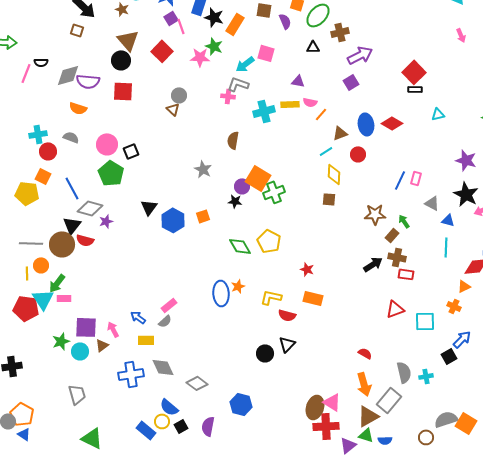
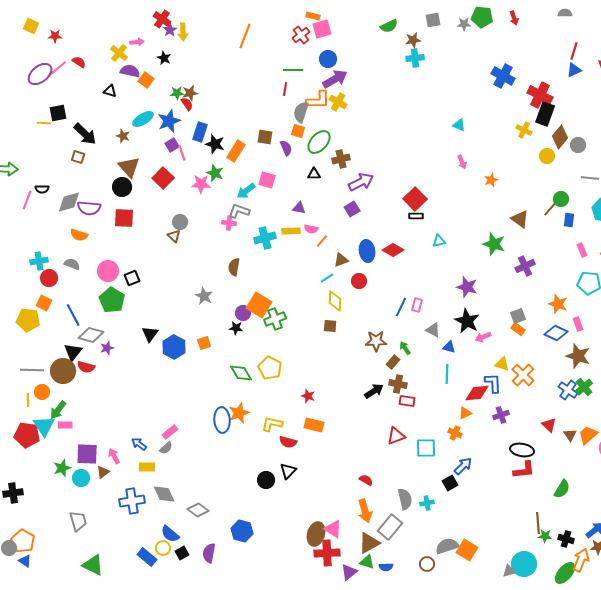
orange star: (238, 286) -> (239, 413), size x1.5

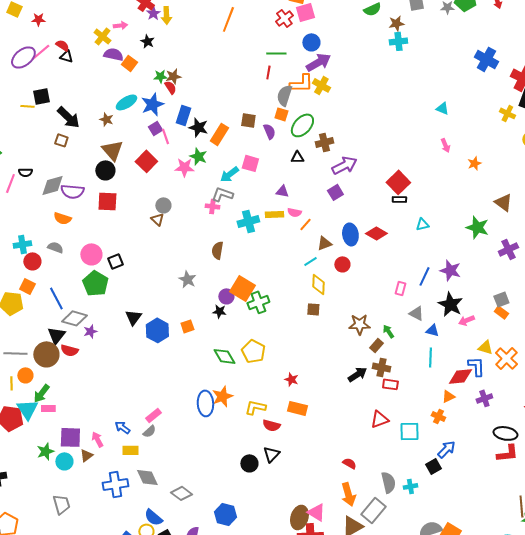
black triangle: (110, 91) -> (66, 56), moved
blue line: (401, 307) -> (424, 276), moved

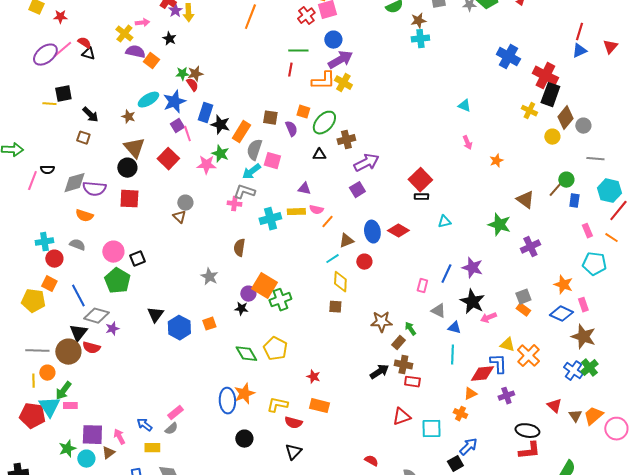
gray semicircle: (284, 95) -> (254, 150), moved
black arrow: (68, 117) -> (90, 115), size x0.7
black circle: (249, 463) -> (244, 439), moved

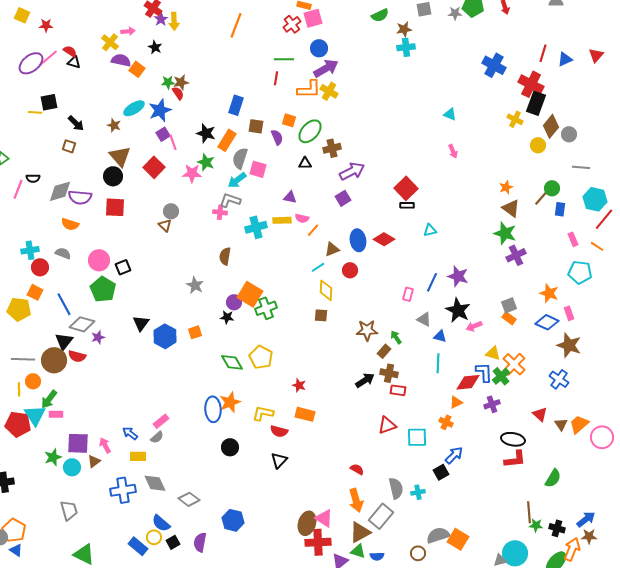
red line: (579, 32) -> (543, 53), moved
blue rectangle: (205, 113) -> (236, 105), moved
orange star: (496, 161) -> (506, 187), moved
green star: (499, 225) -> (505, 233), moved
green cross: (589, 368) -> (501, 376), moved

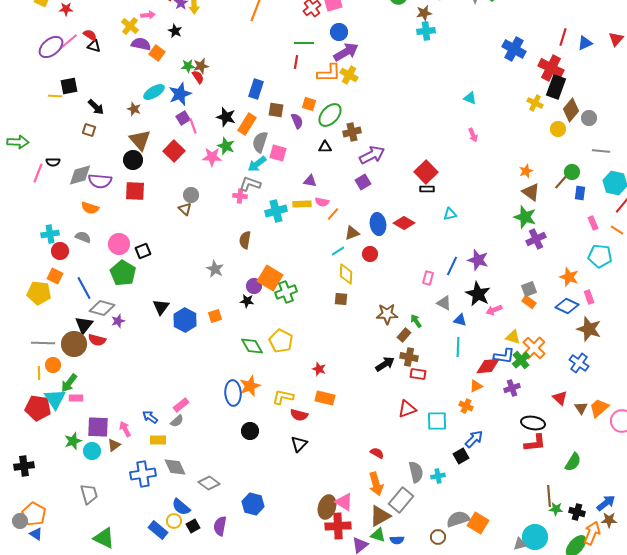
blue L-shape: (484, 372) -> (504, 356), turned 100

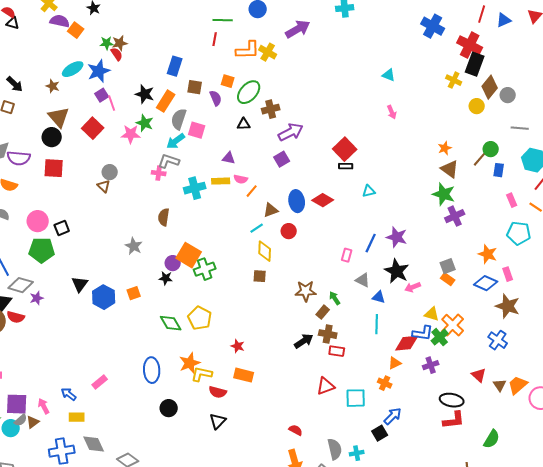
purple arrow: (346, 52) -> (298, 29), moved
green pentagon: (123, 273) -> (42, 250), turned -30
orange star: (250, 386) -> (190, 363), moved
gray semicircle: (177, 421) -> (21, 420), moved

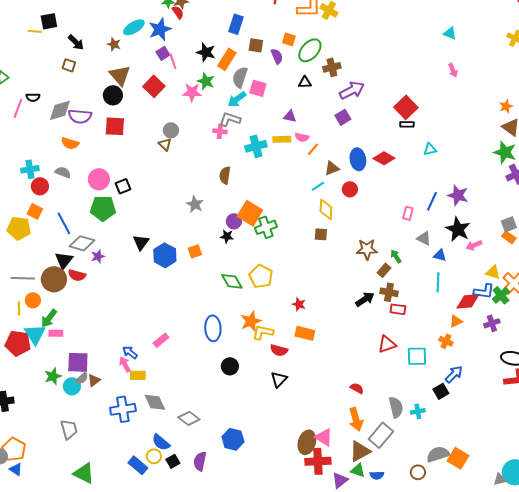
pink arrow: (44, 406) -> (125, 364), moved

